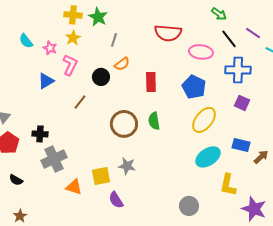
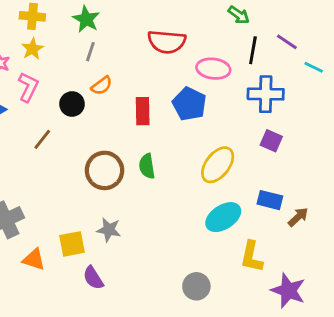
green star: (98, 17) -> (86, 19), moved
black line: (229, 39) -> (253, 50), turned 48
blue pentagon: (194, 87) -> (189, 104), moved

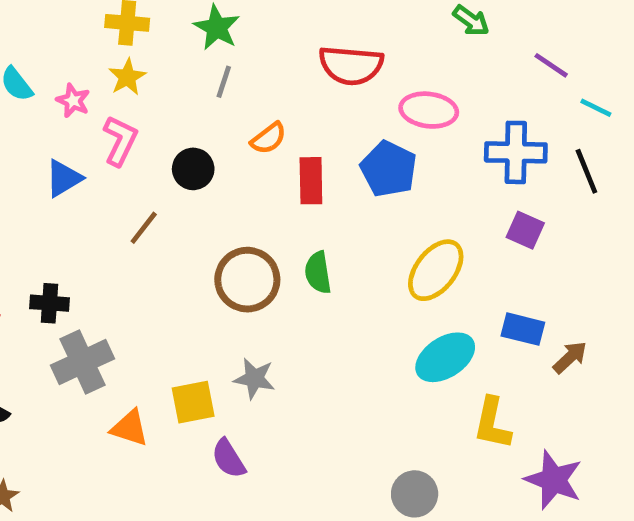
black line: (253, 50) -> (586, 171), moved, turned -32
orange semicircle: (102, 86) -> (269, 138), moved
gray circle: (196, 286) -> (415, 494), moved

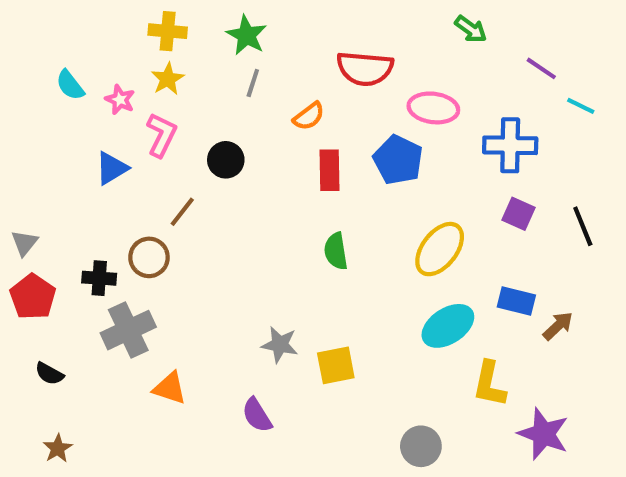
orange semicircle: (269, 138) -> (309, 116), moved
black line: (586, 171) -> (583, 226), moved
brown circle: (247, 280) -> (149, 257), moved, size x0.7
yellow square: (193, 402) -> (336, 365), moved

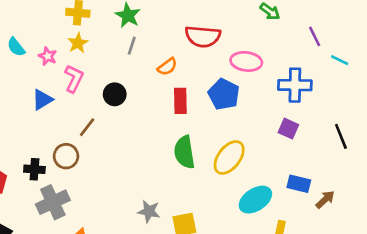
purple line: (541, 68) -> (315, 36), turned 30
purple square: (518, 214) -> (288, 129), moved
yellow ellipse: (440, 249) -> (229, 157), moved
green semicircle: (336, 251) -> (184, 152), size x1.4

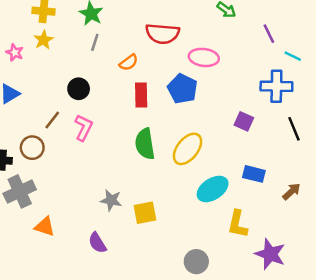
pink L-shape: (74, 79) -> (84, 128), moved
blue cross: (295, 85) -> (276, 86), moved
brown arrow: (325, 200) -> (291, 191), moved

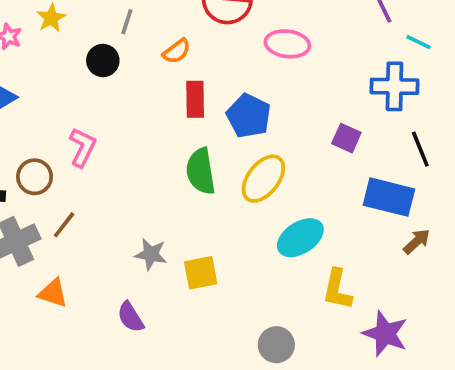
black circle: (79, 89) -> (103, 60), moved
blue pentagon: (183, 89) -> (249, 116), moved
brown line: (52, 120) -> (64, 225), moved
pink L-shape: (84, 128) -> (83, 147), moved
blue rectangle: (254, 174) -> (389, 197), moved, size x1.5

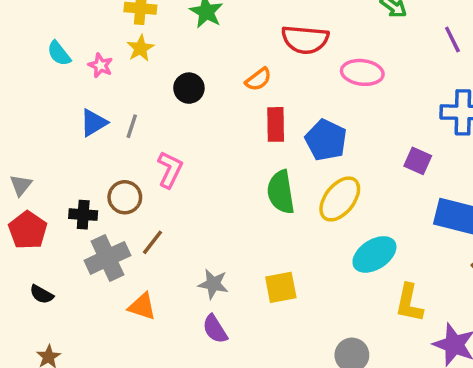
gray line: (127, 22) -> (132, 126), moved
gray star: (151, 254) -> (213, 284), moved

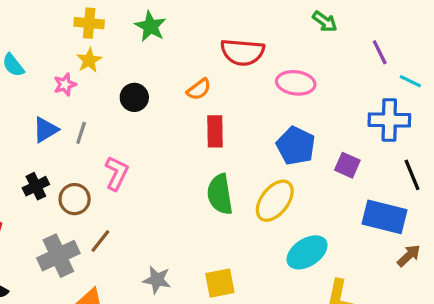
pink star: (101, 66) -> (65, 84), moved, turned 30
blue pentagon: (326, 140) -> (296, 146), moved
black cross: (83, 215) -> (36, 186), moved, turned -30

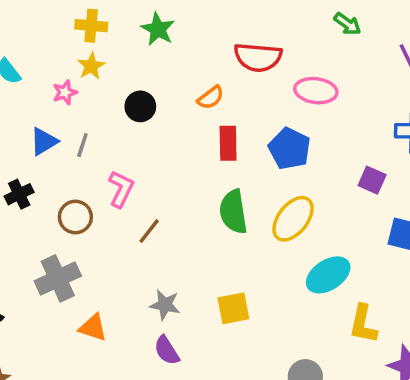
blue pentagon: (296, 146) -> (290, 149), moved
black cross: (36, 186) -> (19, 194), moved
brown line: (100, 241) -> (149, 231), moved

